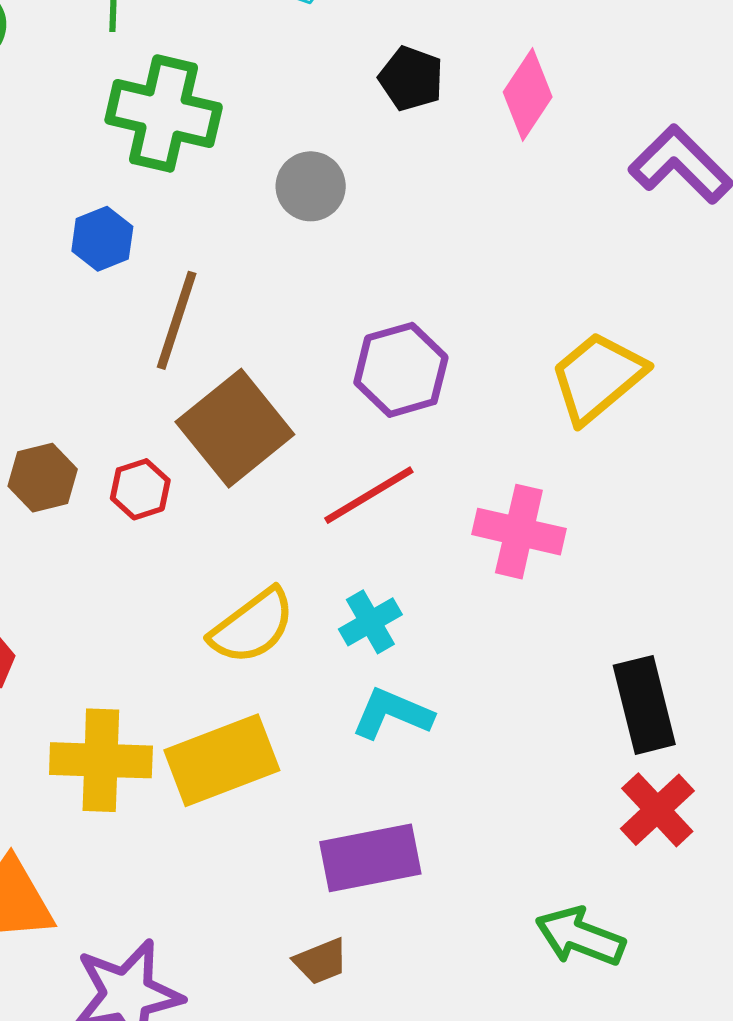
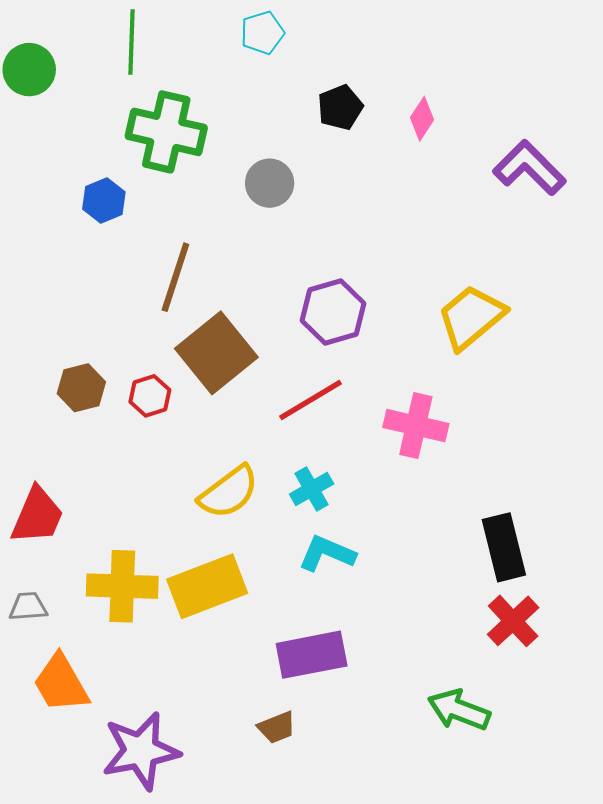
black pentagon: (411, 79) -> (340, 107), turned 30
pink diamond: (528, 95) -> (422, 119), size x0.7
blue hexagon: (102, 239) -> (104, 201), moved

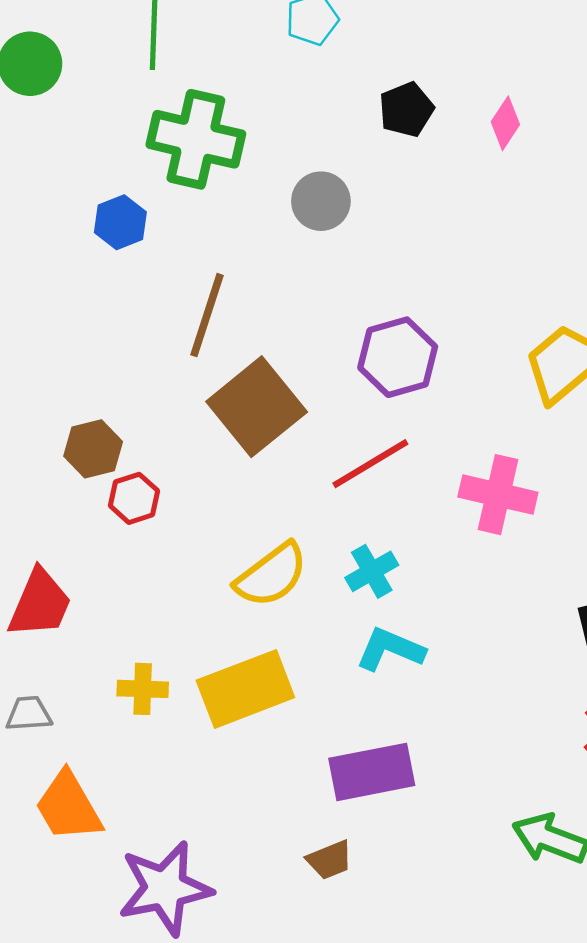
red hexagon: (150, 396) -> (134, 498), moved
yellow cross: (122, 586) -> (143, 689), size x0.6

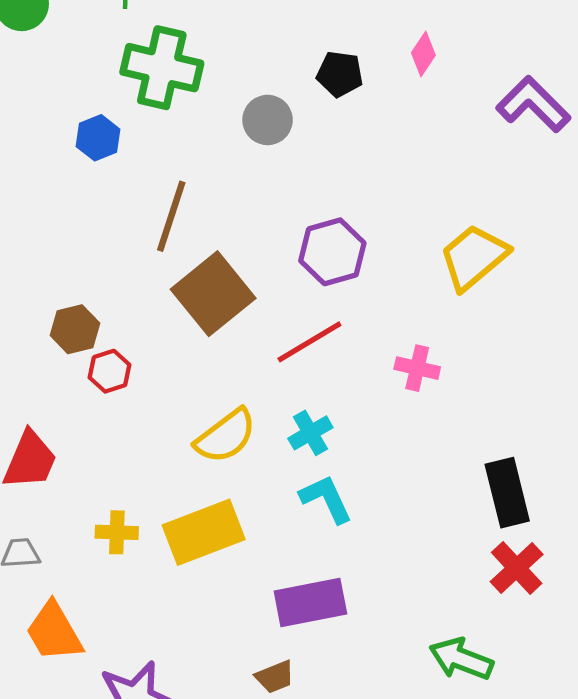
black pentagon: (406, 110) -> (340, 74), moved, turned 30
pink cross: (498, 495) -> (417, 368), size x0.7
cyan L-shape: (390, 649) -> (326, 499), turned 42

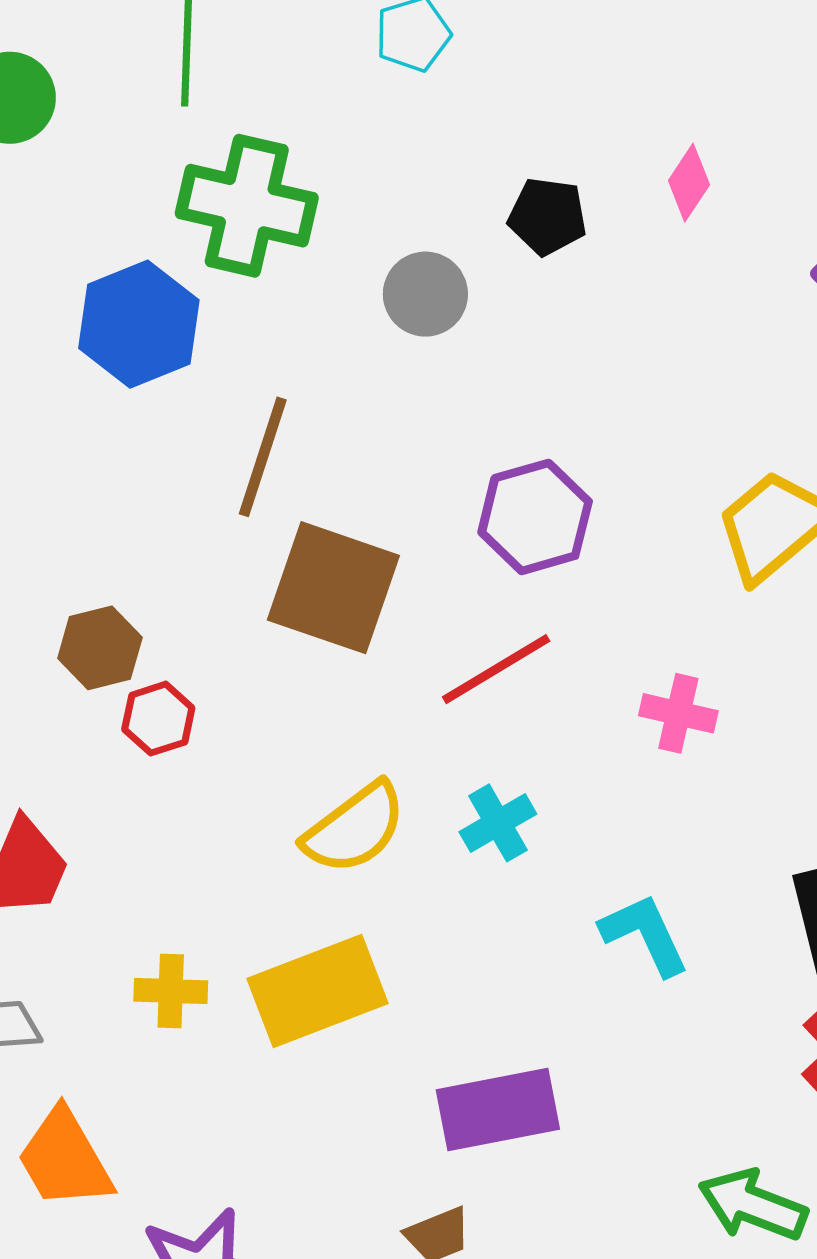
blue hexagon: (98, 138) -> (139, 324), size x1.6
brown square: (213, 294) -> (333, 588), turned -32
cyan L-shape: (326, 499) -> (645, 934), moved

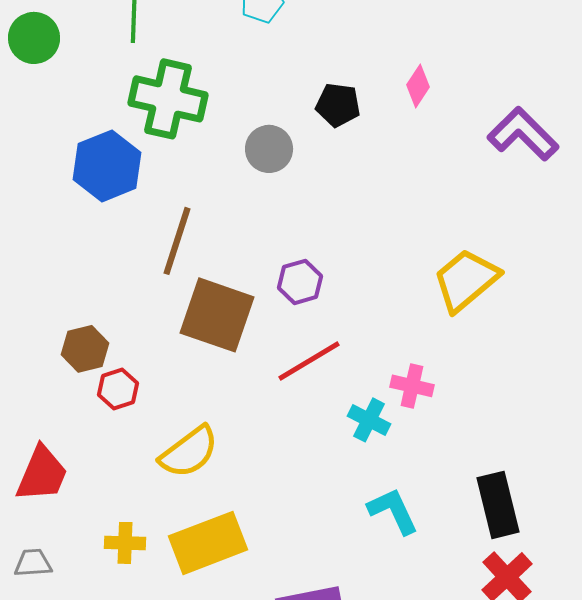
purple hexagon: (535, 517) -> (300, 282), moved, size x0.7
cyan cross: (498, 823) -> (369, 420), moved, turned -33
yellow semicircle: (355, 828) -> (189, 452), moved

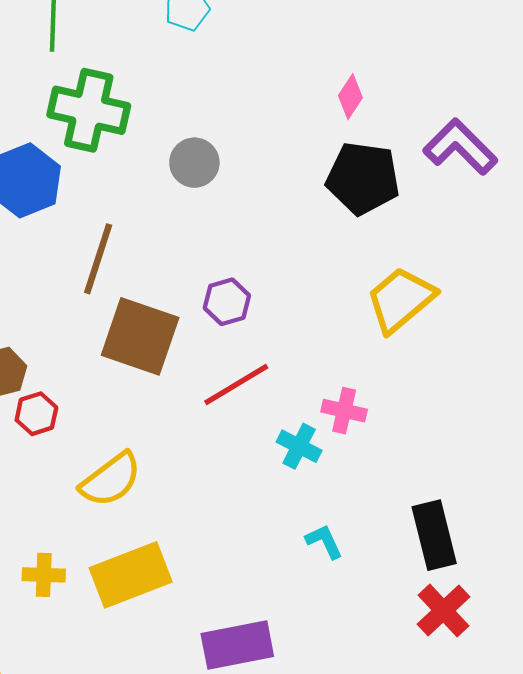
black pentagon: (338, 105) -> (363, 178), moved, size x1.6
cyan L-shape: (393, 511) -> (324, 541), size x0.7

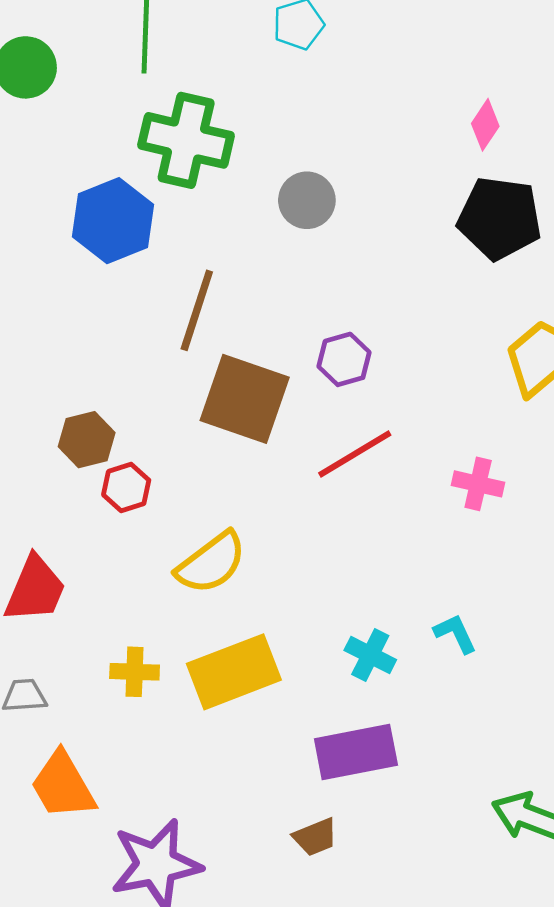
cyan cross: (299, 446) -> (370, 655), moved

